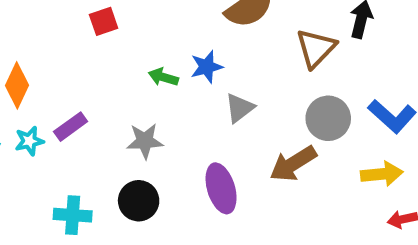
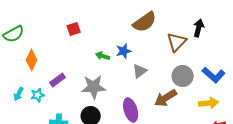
cyan star: (29, 141) -> (38, 95), moved
gray star: (145, 141) -> (94, 87), size x1.4

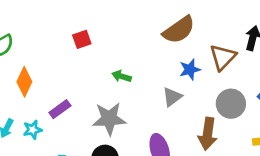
blue star: (124, 51) -> (190, 69), moved
brown arrow: (166, 98) -> (208, 134), turned -50

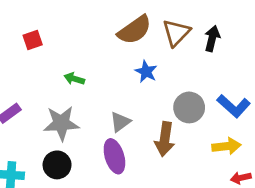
brown triangle: (223, 57) -> (176, 33), moved
blue star: (190, 69) -> (146, 72), turned -30
gray triangle: (172, 97) -> (120, 122), moved

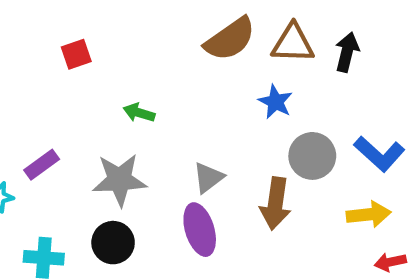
brown triangle: (176, 33) -> (293, 43), turned 48
blue star: (146, 72) -> (275, 102), moved

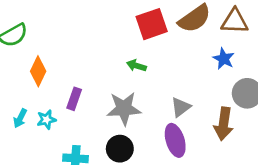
red square: (76, 54) -> (152, 24), moved, size x1.6
purple rectangle: (42, 165) -> (74, 99), turned -35

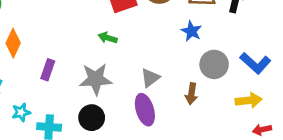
cyan star: (46, 120) -> (21, 112), moved
brown arrow: (224, 124) -> (191, 94), size x0.7

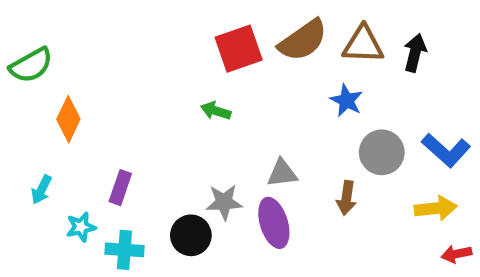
purple rectangle: (48, 70) -> (120, 188), moved
gray triangle: (150, 78) -> (282, 173), turned 30
gray star: (96, 79) -> (224, 202), moved, size x0.7

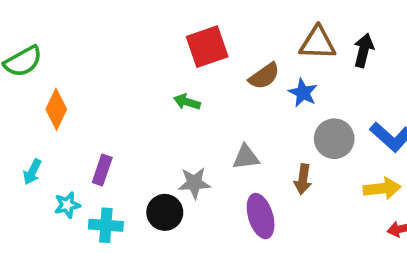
brown semicircle: (303, 40) -> (264, 76), moved, size x0.7
purple ellipse: (274, 223) -> (261, 216), moved

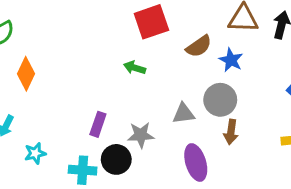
gray circle: (334, 139) -> (220, 100), moved
purple rectangle: (102, 170) -> (98, 124), moved
cyan cross: (106, 225) -> (83, 170), moved

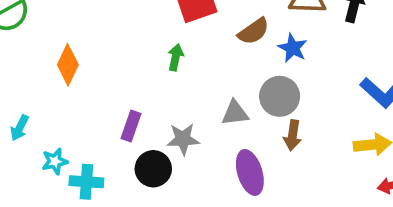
green arrow: (135, 68) -> (176, 57), turned 85
orange diamond: (26, 74) -> (68, 65), moved
cyan cross: (83, 170) -> (86, 182), moved

